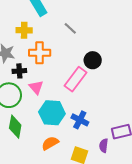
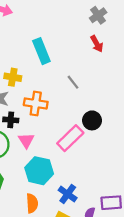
yellow cross: (24, 30) -> (13, 77), moved
blue cross: (80, 120) -> (68, 194), moved
orange semicircle: (50, 143) -> (32, 203), turned 108

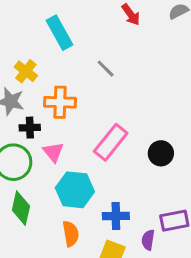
yellow cross: (13, 77) -> (26, 71), turned 35
black circle: (92, 120) -> (161, 153), moved
blue cross: (68, 194) -> (116, 216), turned -30

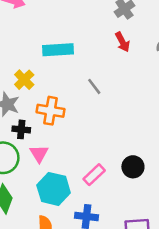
cyan rectangle: (59, 33) -> (58, 50), turned -72
pink rectangle: (111, 142) -> (94, 175), moved, size x0.7

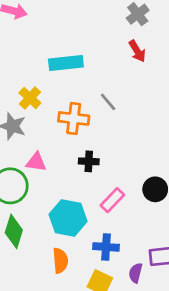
orange cross: (51, 111) -> (74, 118), moved
black cross: (21, 129) -> (89, 161), moved
pink triangle: (39, 154) -> (36, 162), moved, turned -48

